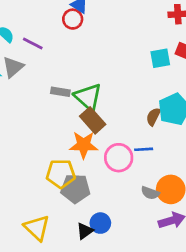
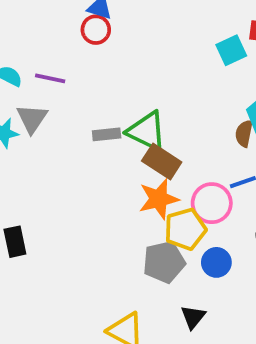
yellow pentagon: (61, 174) -> (185, 229), moved
blue circle: (100, 223) -> (216, 262), moved

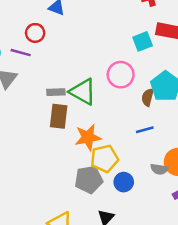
red circle: (96, 30) -> (35, 33), moved
brown rectangle: (162, 162) -> (59, 116), moved, turned 60
pink circle: (212, 203) -> (121, 75), moved

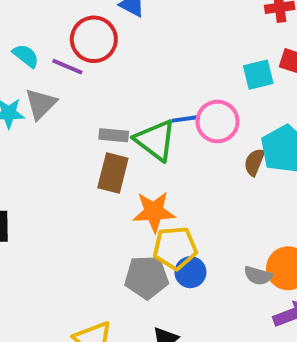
red circle: (35, 33) -> (94, 39), size x1.5
blue line: (145, 130) -> (186, 119), moved
blue circle: (124, 182) -> (190, 272), moved

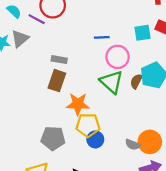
blue line: (186, 119) -> (102, 37), moved
green triangle: (155, 140) -> (112, 82), moved
gray pentagon: (147, 277) -> (53, 138), moved

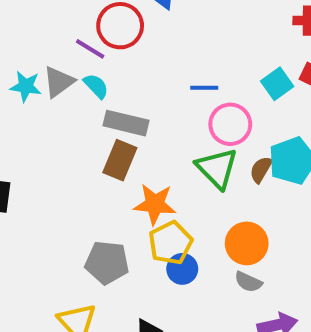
cyan semicircle: (14, 11) -> (96, 86), moved
cyan square: (142, 33) -> (277, 84), turned -30
gray rectangle: (59, 60) -> (126, 123), size x1.5
yellow pentagon: (88, 125) -> (170, 243), turned -30
orange circle: (150, 142) -> (247, 243), moved

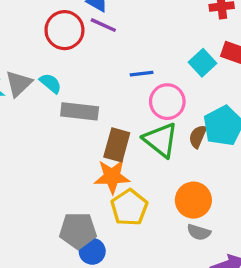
purple line: (90, 49) -> (103, 25), moved
brown rectangle: (120, 160) -> (117, 145), moved
blue circle: (182, 269) -> (92, 251), moved

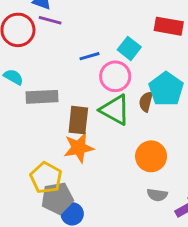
cyan square: (202, 63) -> (129, 48), moved
yellow pentagon: (129, 207) -> (46, 178), moved
gray semicircle: (199, 232) -> (157, 195), moved

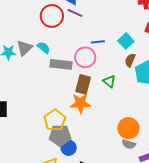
pink circle: (115, 76) -> (85, 57), moved
brown semicircle: (146, 102) -> (130, 60), moved
green triangle: (115, 110) -> (109, 81), size x0.6
orange circle: (151, 156) -> (128, 128), moved

